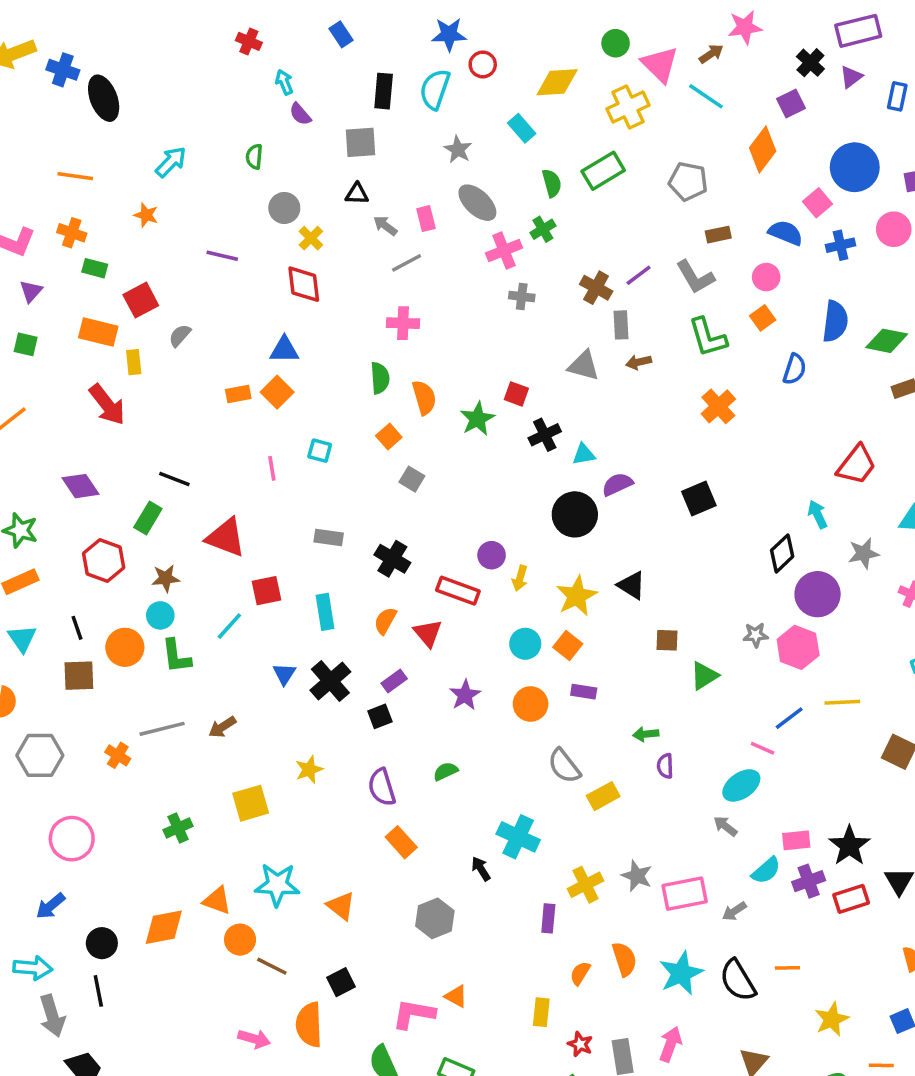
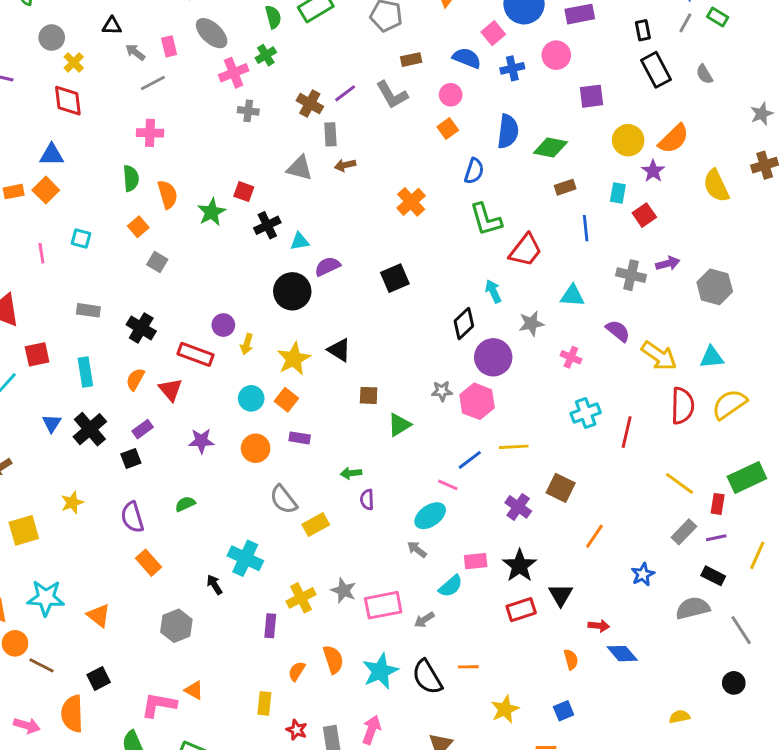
green L-shape: (708, 337) -> (486, 219), moved
purple star: (465, 695) -> (201, 441), turned 30
purple cross: (809, 881) -> (518, 507), moved, turned -35

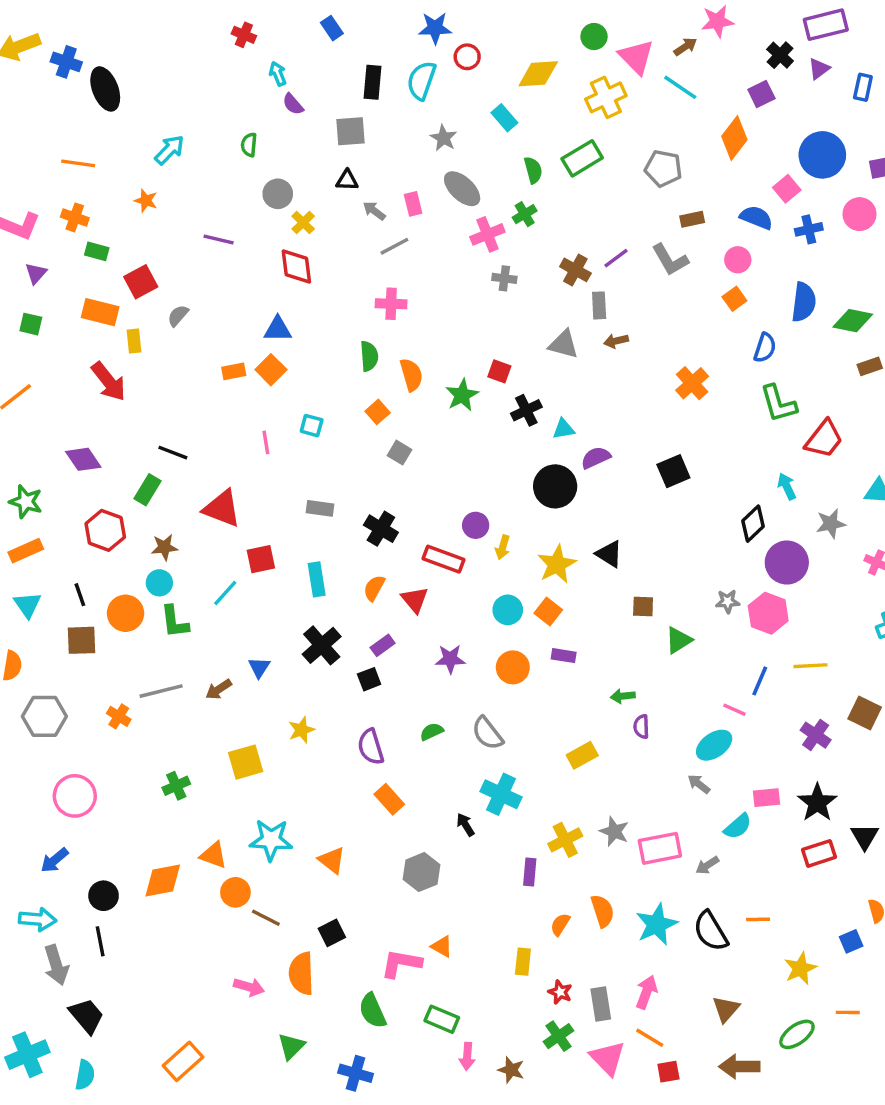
blue triangle: (52, 423) -> (259, 667), moved
blue line: (470, 460) -> (760, 681), turned -30
gray semicircle: (283, 500) -> (487, 733), moved
blue square: (564, 711) -> (851, 941), moved

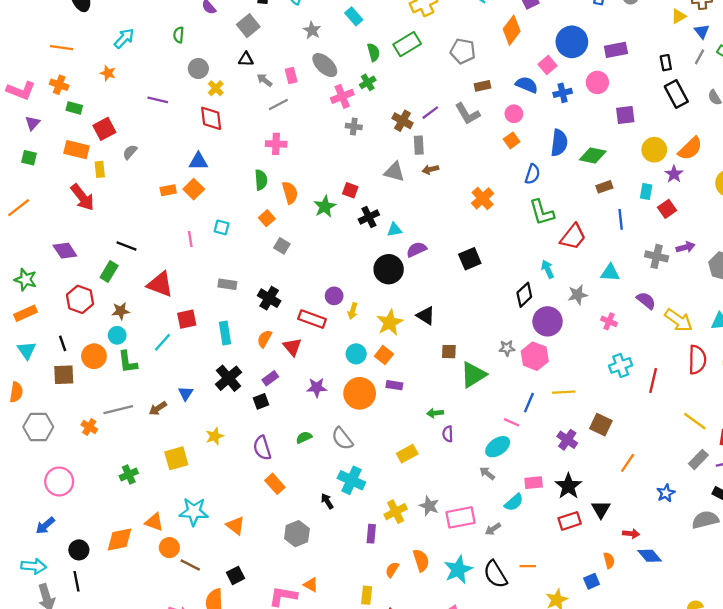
gray square: (350, 131) -> (248, 26), turned -35
green triangle: (679, 640) -> (473, 375), size x1.4
orange circle: (513, 667) -> (360, 393), size x1.4

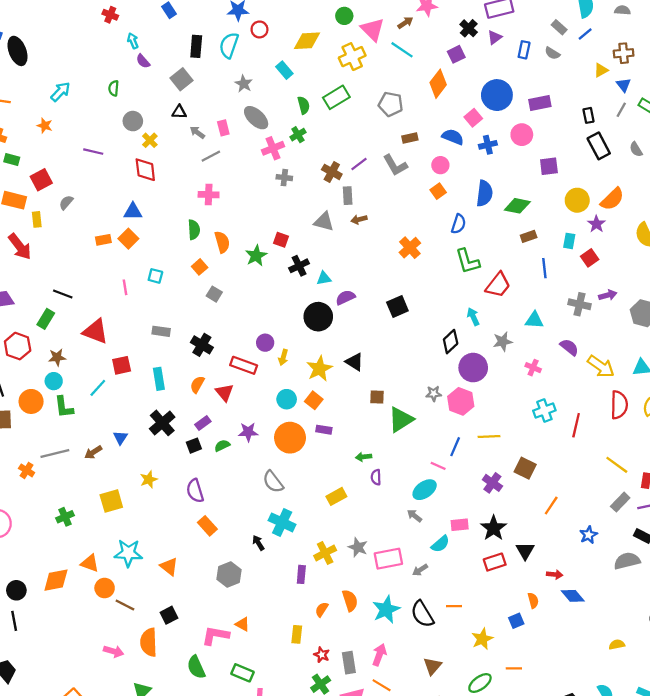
green semicircle: (304, 437) -> (222, 446), moved

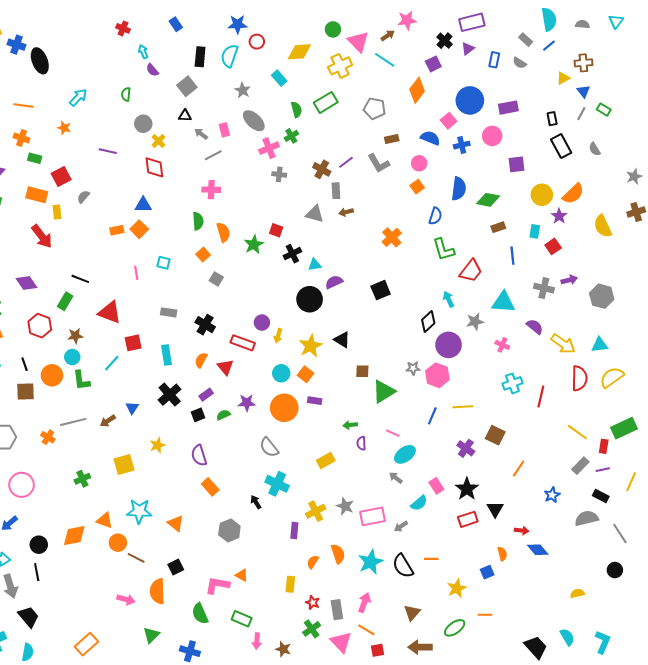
cyan triangle: (534, 320) -> (503, 302), size x1.4
pink line: (438, 466) -> (393, 433), moved
pink rectangle: (460, 525) -> (436, 486), turned 63

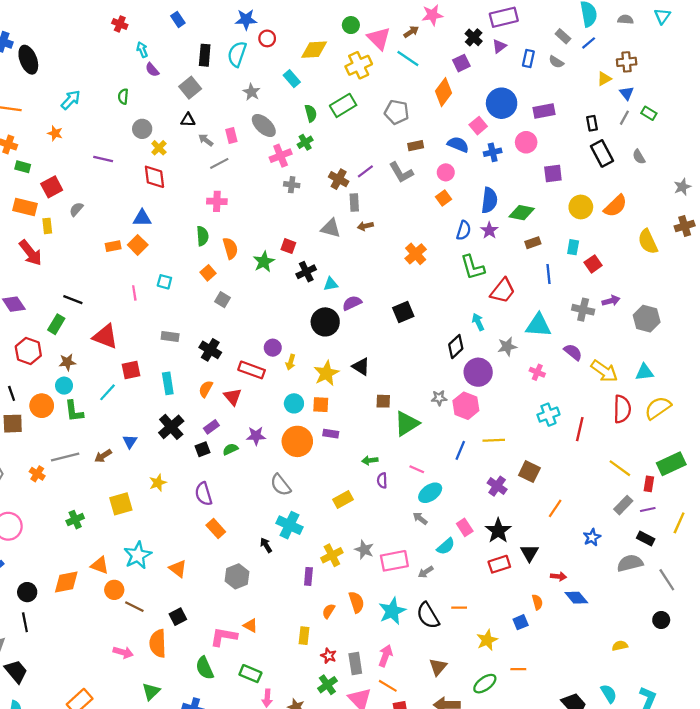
purple star: (559, 216) -> (489, 230), moved
orange square: (306, 374) -> (321, 405), turned -35
cyan star: (139, 511) -> (138, 555), turned -30

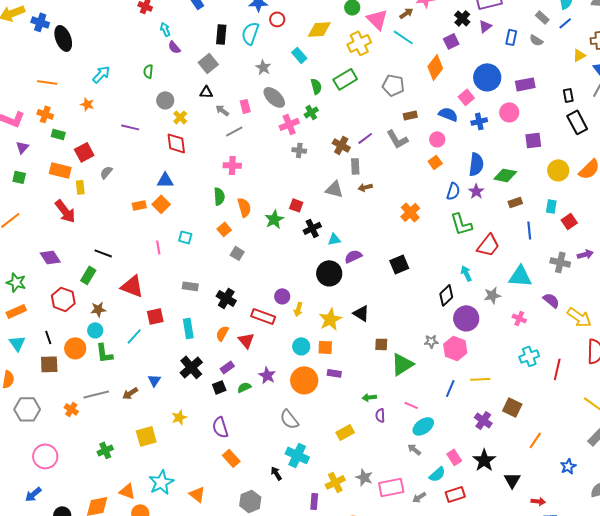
purple star: (256, 436) -> (267, 375), turned 30
red rectangle: (499, 564) -> (455, 494), moved

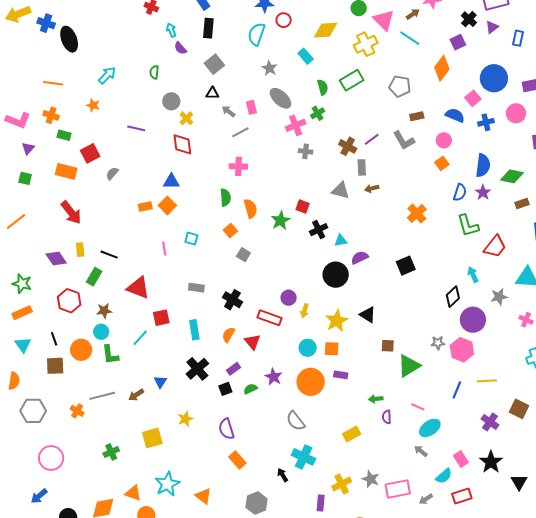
black rectangle: (221, 34) -> (208, 28), moved
yellow rectangle: (80, 187) -> (80, 250), moved

